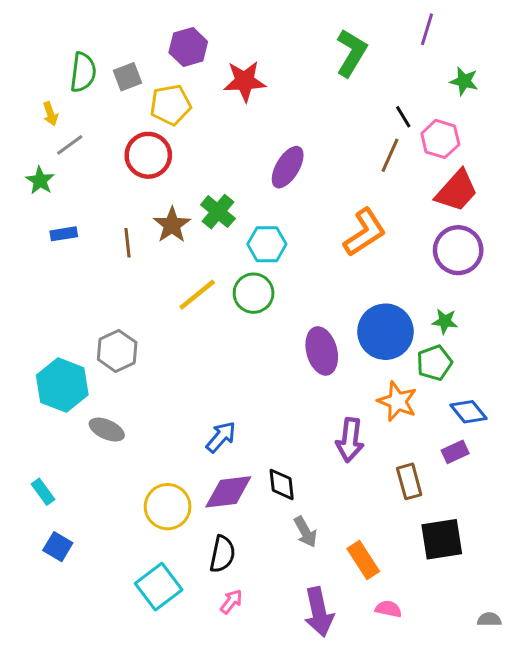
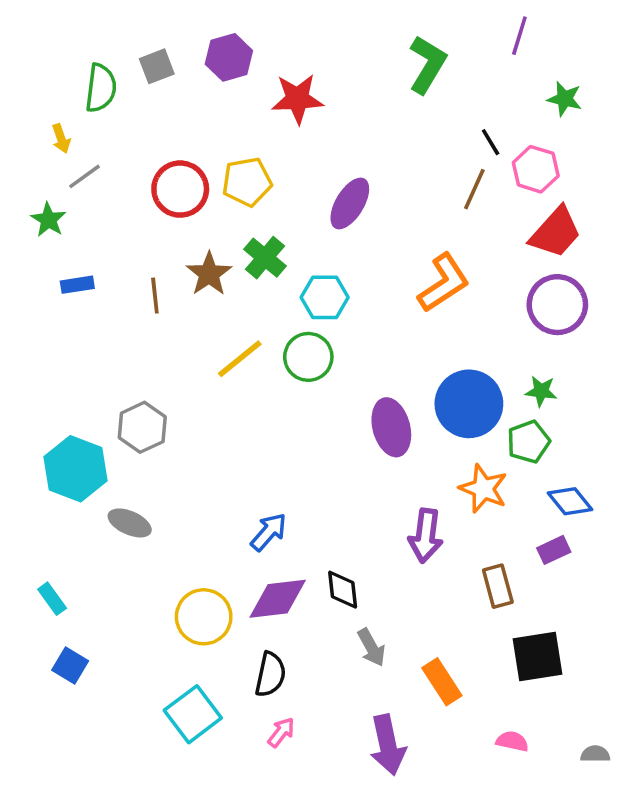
gray square: (128, 77) -> (157, 66), moved
yellow pentagon: (170, 105) -> (247, 182), moved
pink semicircle: (388, 609) -> (512, 741), moved

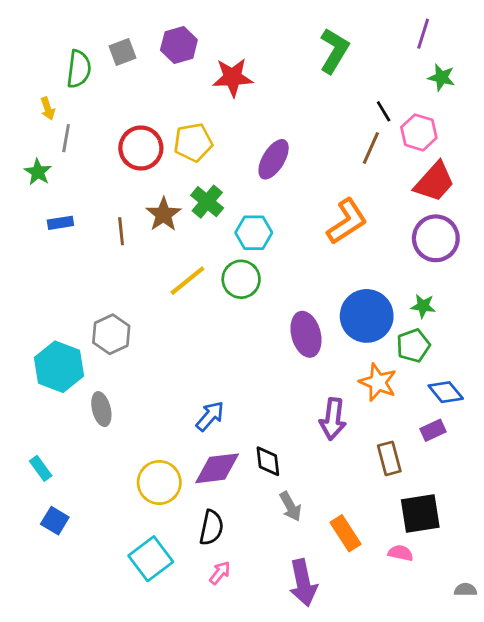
purple line: (519, 36) -> (423, 34), moved
gray line: (85, 176) -> (66, 138), turned -44
gray ellipse: (130, 523) -> (101, 409), turned 52
pink semicircle: (512, 741) -> (401, 553), moved

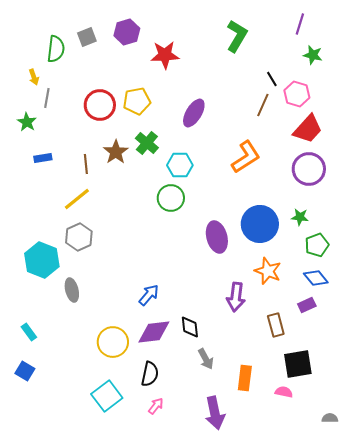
yellow line: (187, 281) -> (77, 199), moved
green pentagon: (413, 346) -> (317, 245), moved
blue square: (55, 521) -> (25, 371), moved
orange rectangle: (345, 533) -> (245, 378), turned 40

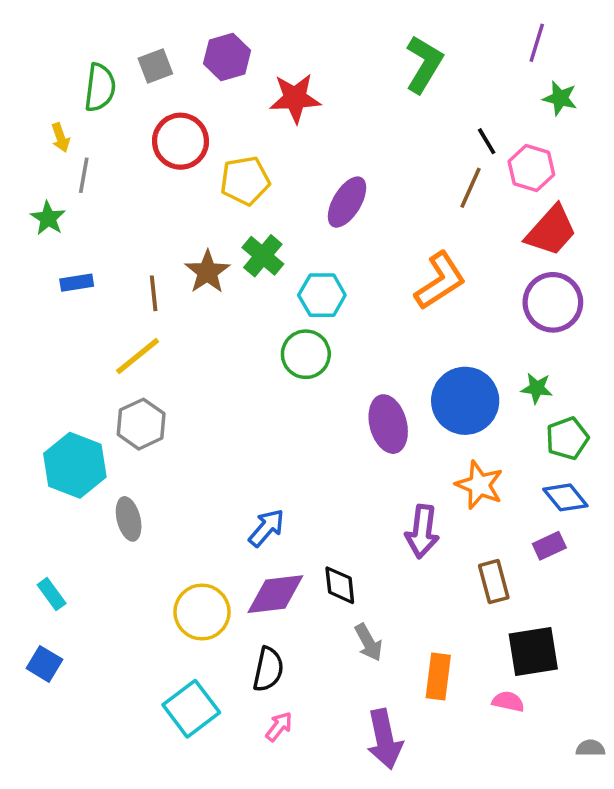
red circle: (100, 105) -> (181, 141), moved

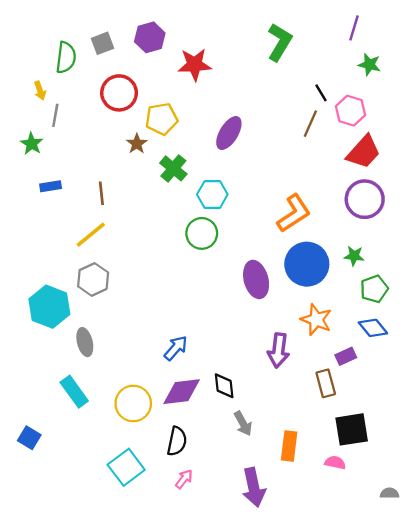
brown star: (207, 272) -> (137, 144), moved, size x0.7
orange L-shape: (440, 281) -> (294, 213), moved
purple rectangle: (549, 546) -> (346, 356), moved
cyan rectangle: (52, 594) -> (74, 392), moved, size x1.5

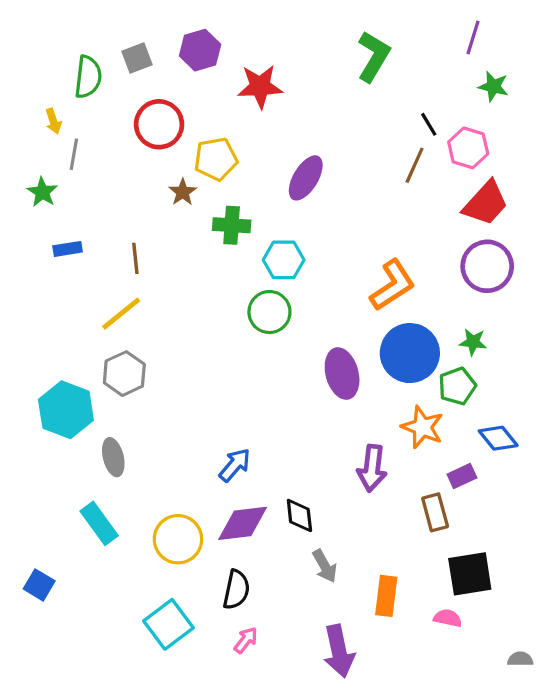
green cross: (173, 168) -> (232, 225), turned -36
green pentagon: (374, 289) -> (457, 386), moved

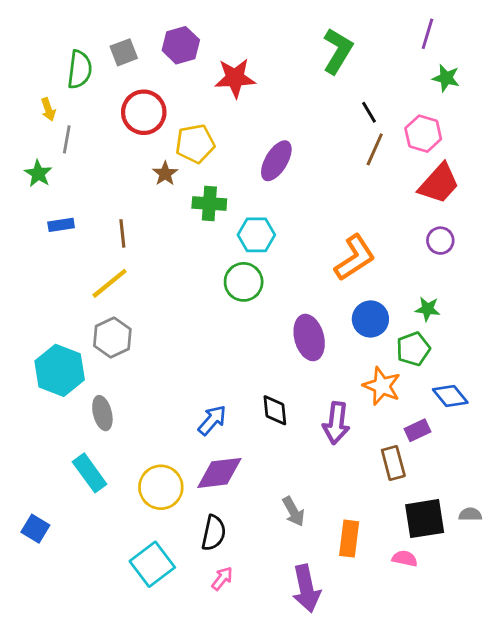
black line: (429, 124) -> (369, 112), moved
purple circle: (487, 266) -> (440, 241), size x0.6
blue circle: (410, 353) -> (370, 319), size x0.7
black diamond: (299, 516) -> (275, 410), moved
gray semicircle: (520, 659) -> (470, 514), moved

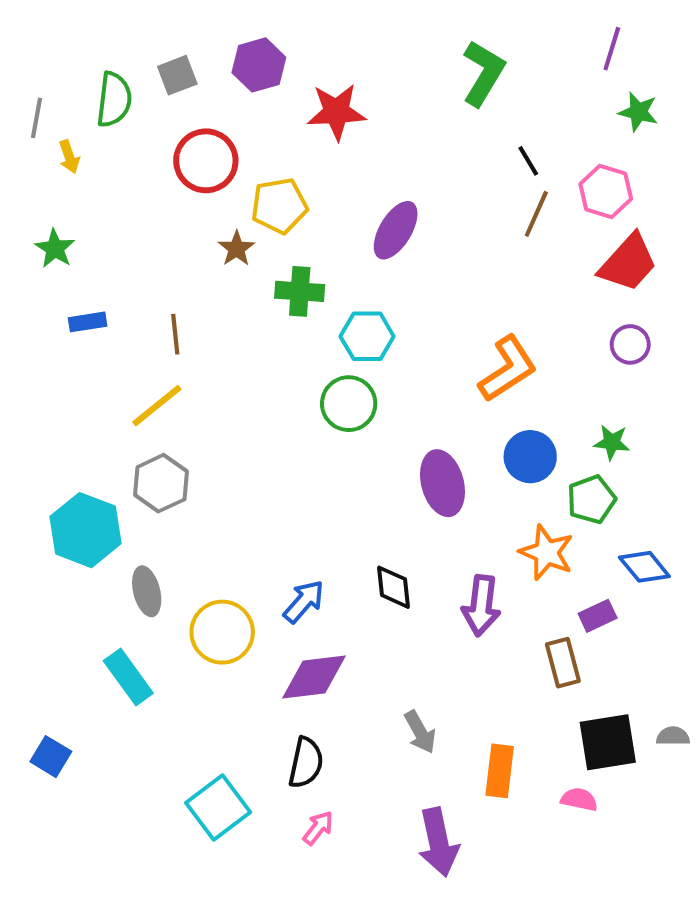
gray line: (67, 139) -> (37, 118), moved
yellow circle: (161, 487) -> (222, 632), moved

